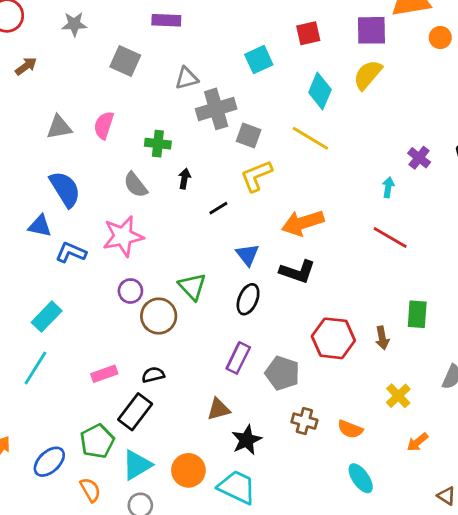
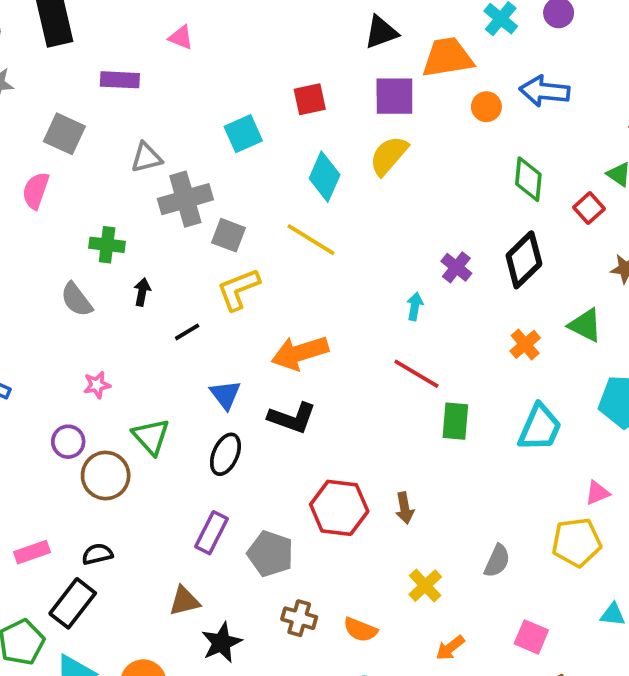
pink semicircle: (104, 125) -> (36, 191), moved
pink star: (123, 236) -> (97, 385), moved, size x0.5
green rectangle: (417, 314) -> (455, 421), moved

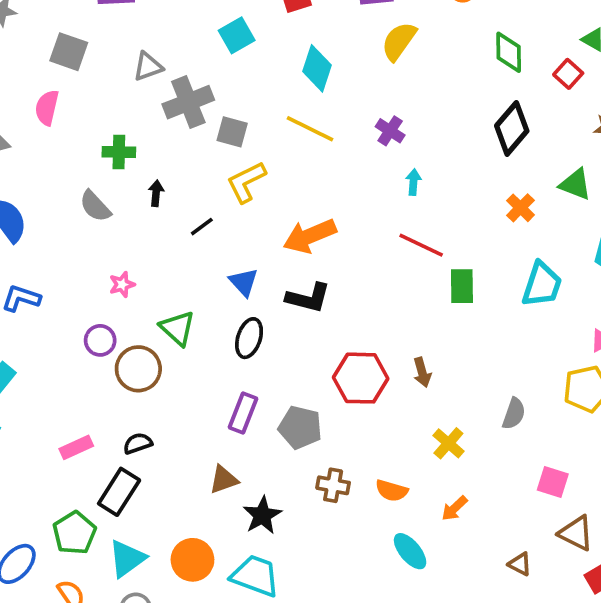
yellow semicircle: (389, 156) -> (399, 41), moved
purple cross: (456, 267) -> (390, 131), moved
orange arrow: (450, 648) -> (455, 508), moved

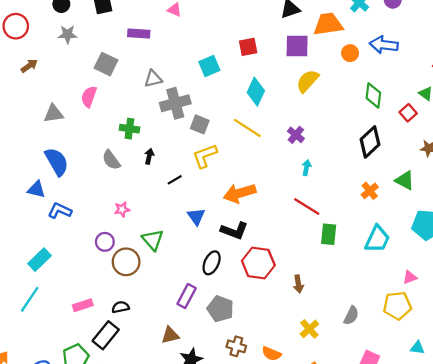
black ellipse: (249, 338) -> (212, 263), moved
red hexagon: (361, 378) -> (258, 263), moved

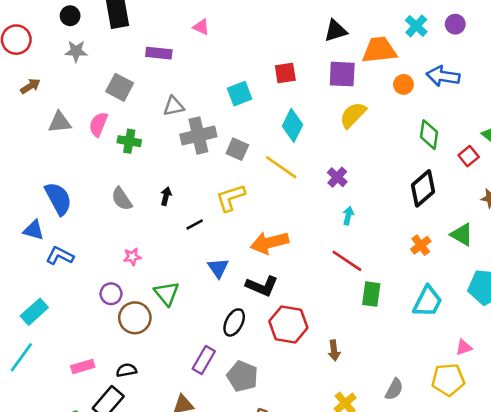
gray triangle: (54, 114) -> (60, 122), moved
gray square: (200, 124) -> (237, 149), moved
green cross: (129, 129) -> (129, 141), moved

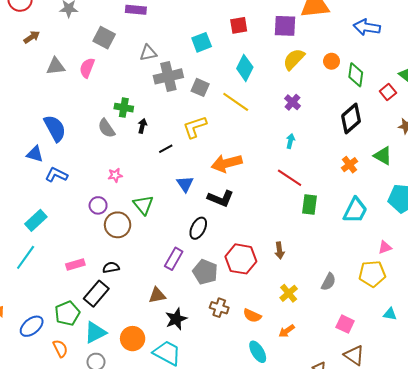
orange circle: (403, 84) -> (332, 61), moved
green cross: (129, 141) -> (124, 108), moved
purple cross: (337, 177) -> (292, 102), moved
red hexagon: (288, 324) -> (241, 259), moved

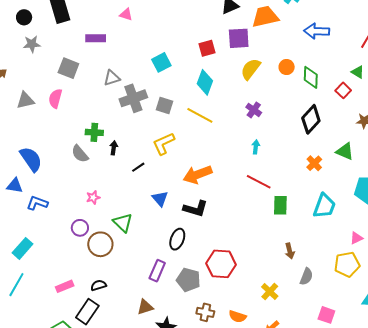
red square: (239, 25) -> (207, 48), moved
brown arrow: (279, 250) -> (290, 251), moved

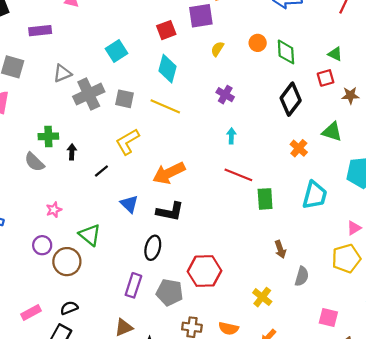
yellow semicircle: (251, 69) -> (217, 49), size x0.6
green triangle: (358, 72) -> (335, 54), moved
red square: (343, 90) -> (326, 78), moved, turned 35

